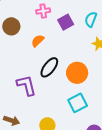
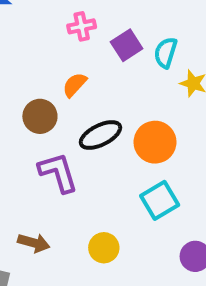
cyan semicircle: (91, 19) -> (166, 53), moved
brown circle: (11, 26) -> (40, 116), moved
black ellipse: (49, 67) -> (100, 135), turned 30

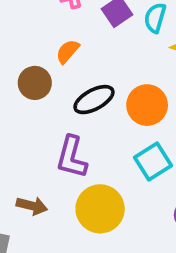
purple L-shape: (58, 172) -> (72, 157), moved, turned -147
yellow circle: (104, 248) -> (100, 209), size x1.6

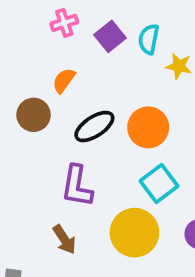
brown arrow: (32, 206) -> (64, 239), moved, turned 48
yellow circle: (100, 209) -> (134, 233), moved

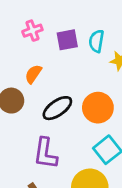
purple square: (110, 36) -> (67, 40), turned 30

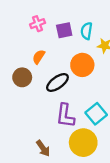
orange circle: (98, 108) -> (82, 65), moved
purple L-shape: (45, 153) -> (65, 116), moved

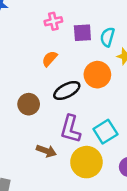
brown circle: (22, 77) -> (29, 104), moved
brown arrow: (43, 148) -> (46, 151), moved, turned -42

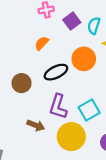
purple square: (82, 33) -> (72, 21), turned -35

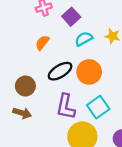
cyan semicircle: (94, 26) -> (84, 39), moved, turned 49
orange circle: (84, 59) -> (89, 72), moved
brown arrow: (36, 125) -> (22, 113), moved

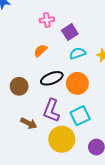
brown arrow: (22, 113) -> (29, 123), moved

